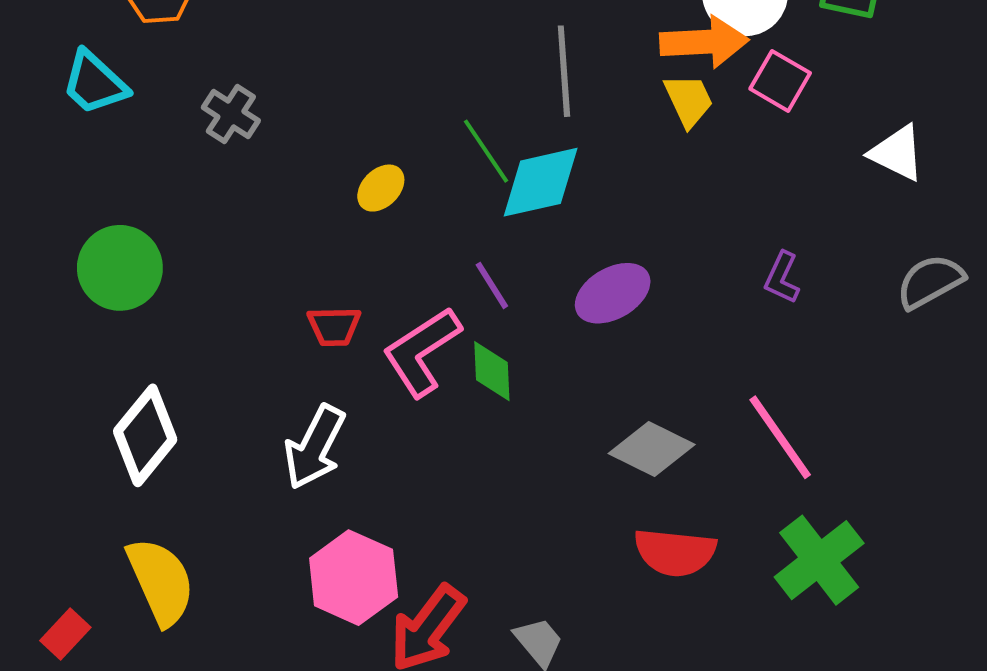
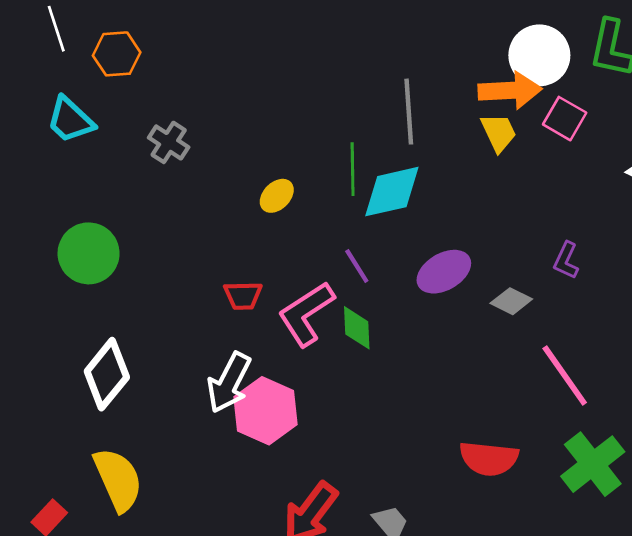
green line: (486, 151) -> (353, 169), turned 33
gray diamond: (652, 449) -> (511, 301), moved, size x0.7
pink hexagon: (354, 578) -> (266, 411), moved

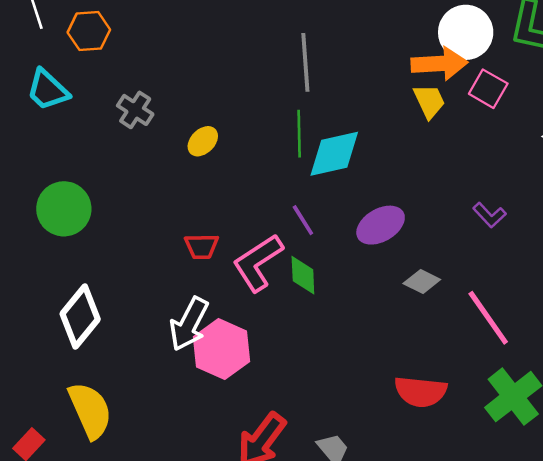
gray line: (409, 112) -> (305, 62), moved
yellow ellipse: (277, 196) -> (203, 141), moved
purple L-shape: (566, 260) -> (489, 215), turned -68
gray diamond: (511, 301) -> (422, 281), moved

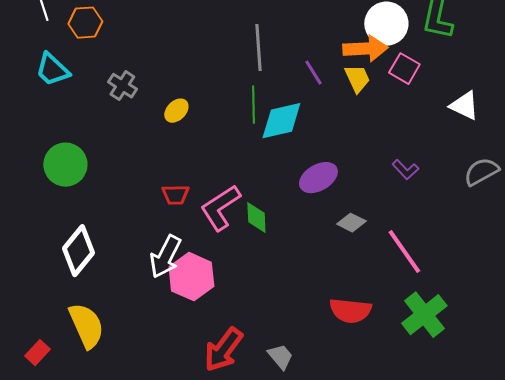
purple line: (303, 220) -> (313, 73), moved

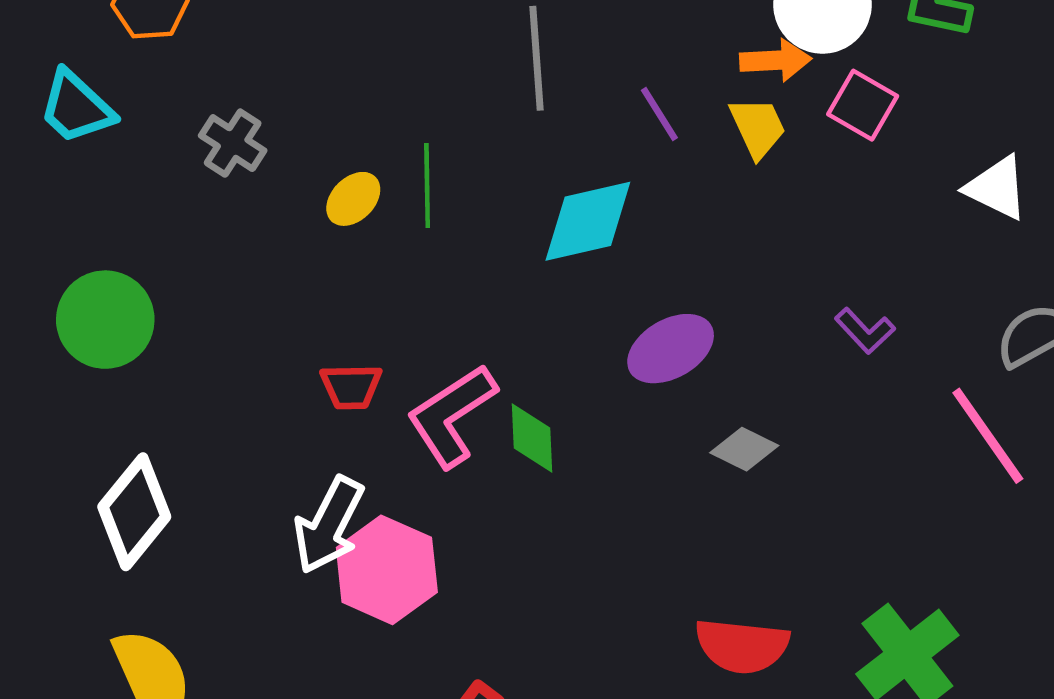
orange arrow: (365, 49) -> (776, 60), size x0.7
green line: (253, 105) -> (427, 186), moved
pink line: (404, 252) -> (988, 436), moved

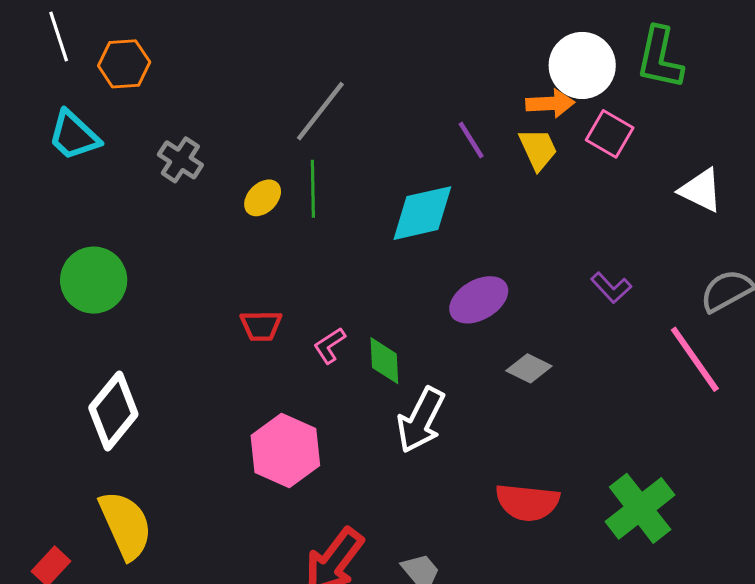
gray line: (536, 58) -> (320, 111), moved, turned 42
pink L-shape: (452, 416) -> (330, 345), size x0.5
white arrow: (329, 525) -> (421, 420), moved

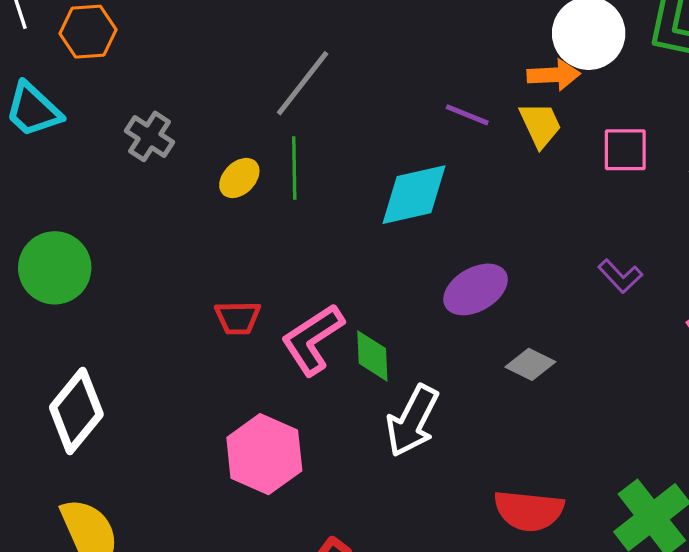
pink square: (610, 134) -> (625, 150), moved, turned -30
purple line: (471, 140) -> (467, 115), turned -36
pink L-shape: (330, 345) -> (313, 339), size x1.8

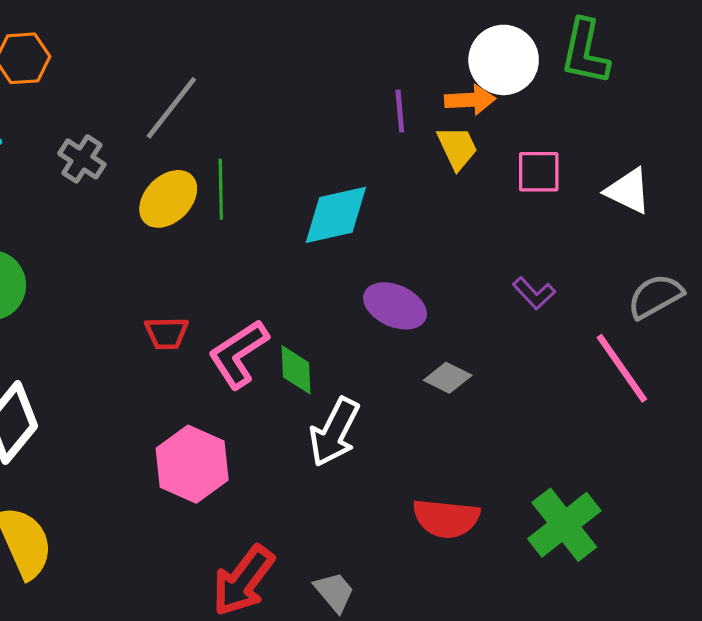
gray line: (303, 83) -> (171, 108), moved
purple line: (467, 115) -> (400, 111), moved, turned 63
yellow ellipse: (239, 178) -> (168, 199), size x1.5
purple ellipse: (476, 289) -> (395, 306), turned 54

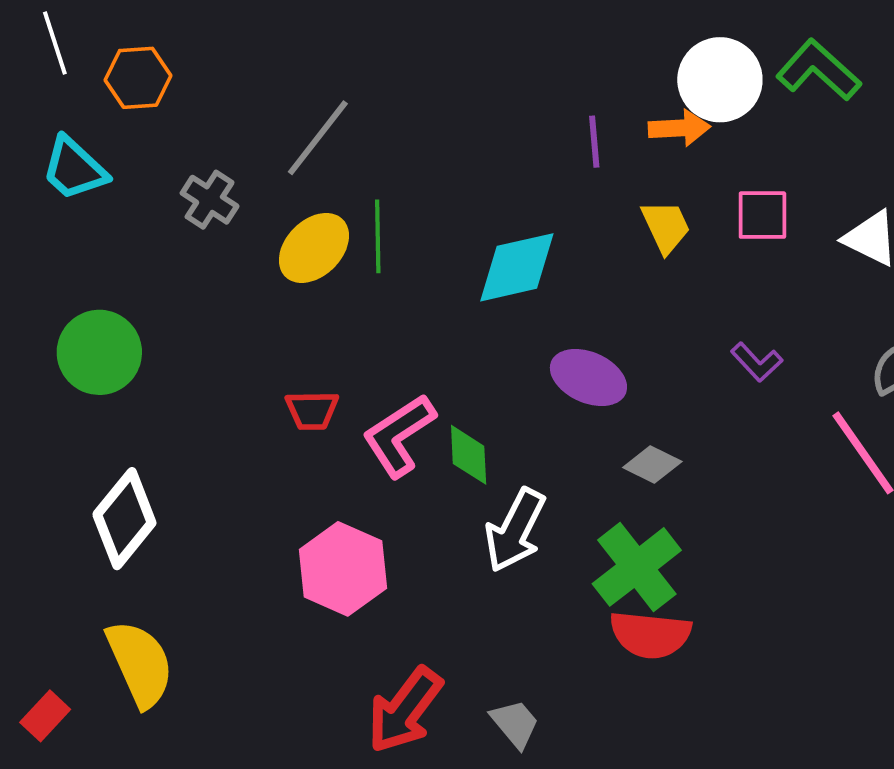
green L-shape: (585, 52) -> (819, 70), turned 120
yellow trapezoid: (457, 148) -> (666, 227), moved
green cross: (564, 525) -> (637, 567), moved

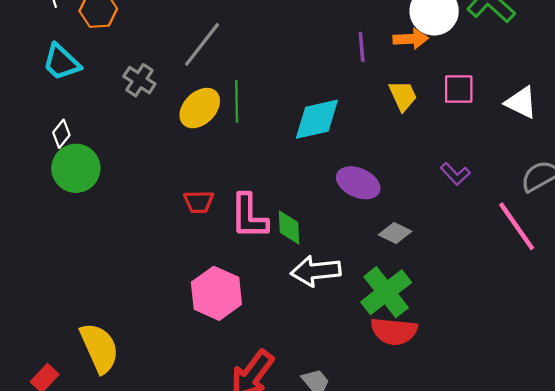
pink L-shape: (399, 436) -> (249, 216), turned -57
white diamond: (124, 519) -> (61, 134), moved, size x0.5
white arrow: (515, 530) -> (316, 271), turned 57

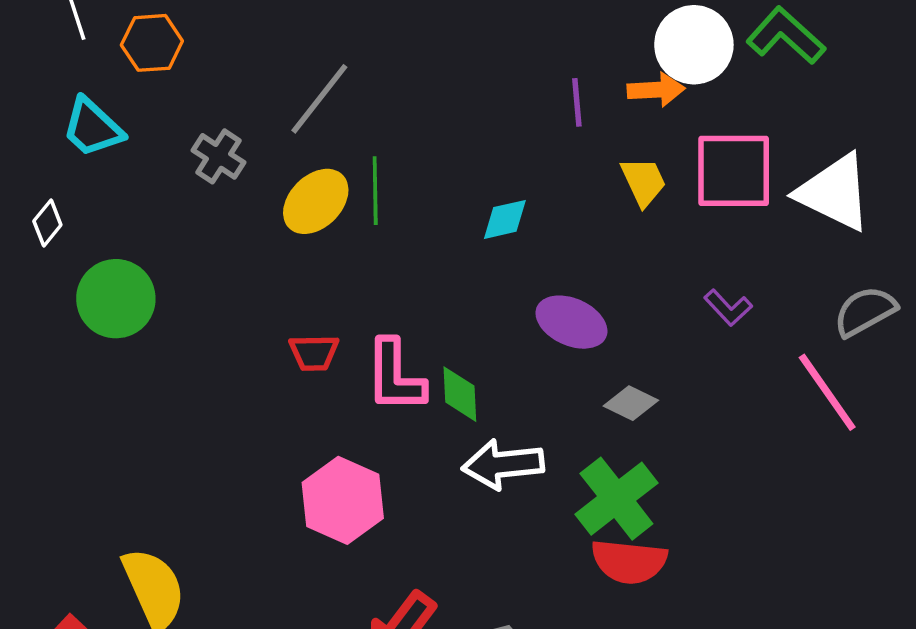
pink square: (459, 89) -> (734, 171), size x1.6
white triangle: (521, 102) -> (834, 192), size x1.5
cyan diamond: (317, 119) -> (505, 219), size x0.6
white diamond: (61, 134) -> (47, 223), moved

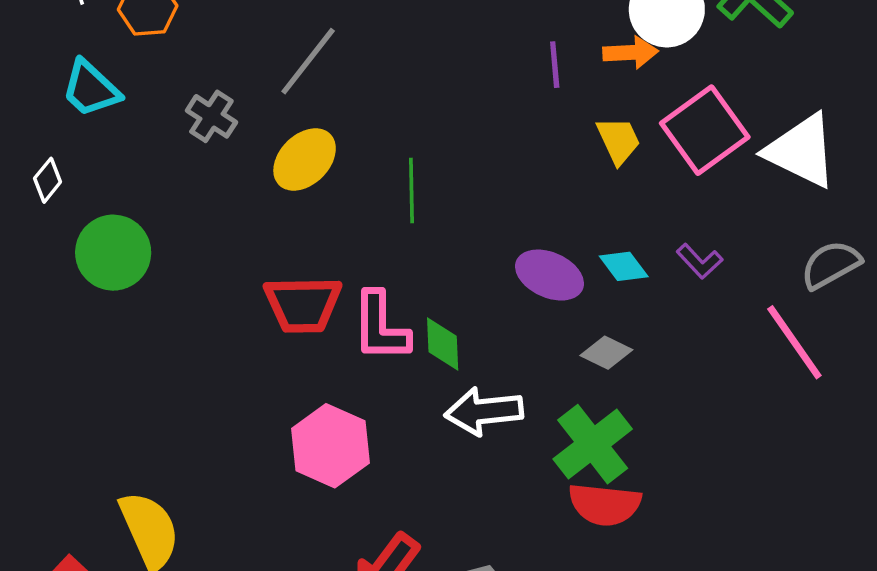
pink square: (734, 171) -> (705, 130), turned -36
green line: (375, 191) -> (412, 190), moved
cyan diamond: (505, 219) -> (624, 266), moved, turned 66
red trapezoid: (314, 353) -> (303, 304), size x1.6

